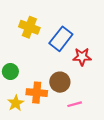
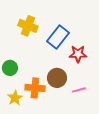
pink line: (75, 104) -> (79, 90), moved

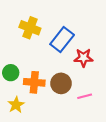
orange cross: (35, 88) -> (34, 82), moved

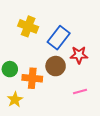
brown circle: (61, 83) -> (56, 66), moved

